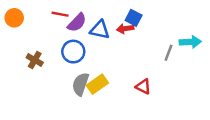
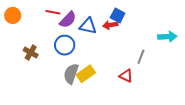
gray line: (169, 53) -> (141, 57), moved

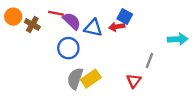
purple semicircle: (68, 20) -> (72, 21), turned -90
brown cross: (31, 52) -> (32, 24), moved
red triangle: (126, 76) -> (134, 81), turned 40

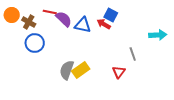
red arrow: (117, 27) -> (104, 24), turned 40
blue circle: (68, 48) -> (35, 43), moved
gray line: (149, 61) -> (133, 54), turned -40

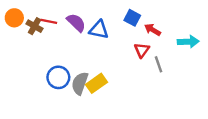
red line: (50, 12) -> (49, 21), moved
red arrow: (104, 24) -> (152, 30), moved
blue circle: (35, 43) -> (58, 77), moved
red triangle: (119, 72) -> (142, 50), moved

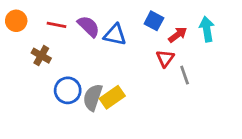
brown cross: (35, 26) -> (41, 56), moved
red arrow: (152, 30) -> (178, 35), turned 112
cyan arrow: (188, 42) -> (207, 29), moved, turned -96

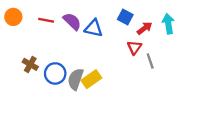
brown cross: (41, 56) -> (30, 64), moved

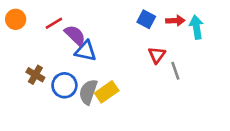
red line: (46, 20) -> (54, 23), turned -42
purple semicircle: (72, 21) -> (75, 35), moved
blue triangle: (94, 28) -> (86, 51), moved
red arrow: (145, 28) -> (175, 21), moved, turned 35

